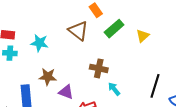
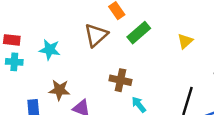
brown triangle: (78, 31) -> (96, 35), turned 40
yellow triangle: (143, 36) -> (185, 41), moved

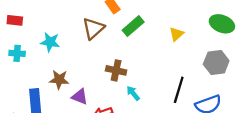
red rectangle: (12, 40) -> (15, 20), moved

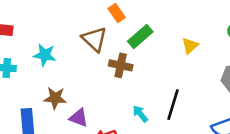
brown triangle: (93, 28) -> (94, 39), turned -35
brown cross: (116, 70) -> (121, 65), moved
black line: (179, 90) -> (173, 105), moved

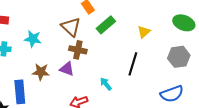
brown cross: (121, 65) -> (78, 50), moved
black line: (173, 105) -> (133, 64), moved
purple triangle: (79, 118) -> (67, 69), moved

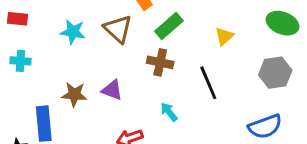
cyan star: (33, 39) -> (73, 32), moved
brown cross: (78, 50) -> (160, 62), moved
black line: (133, 64) -> (208, 83), turned -40

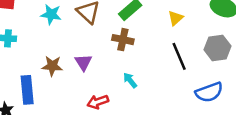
black line: (208, 83) -> (179, 56), moved
purple triangle: (112, 90) -> (83, 62), turned 36

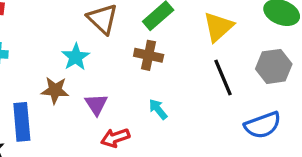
cyan star: (51, 14) -> (76, 57), moved, turned 30
yellow triangle: (176, 18) -> (218, 27), size x1.5
purple triangle: (83, 62) -> (96, 104), moved

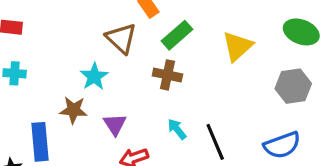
black line: (223, 78) -> (215, 142), moved

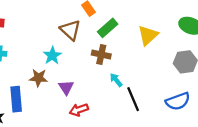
cyan arrow: (177, 129) -> (116, 80), moved

